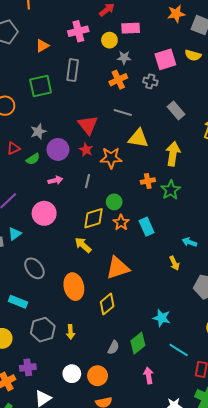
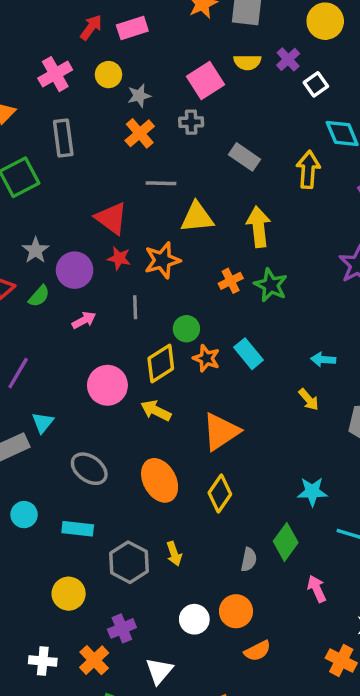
pink rectangle: (131, 28) -> (132, 28), moved
pink circle: (44, 213) -> (107, 385), moved

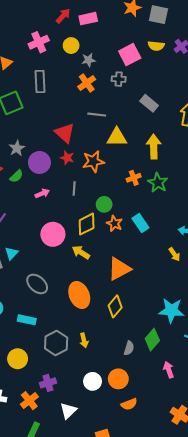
cyan star: (312, 492) -> (171, 310), size x1.4

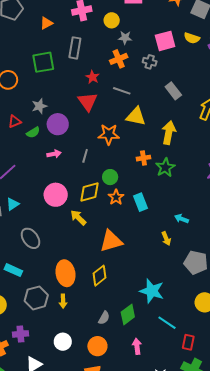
red star: (67, 158) -> (93, 77), moved
orange ellipse: (79, 295) -> (65, 273), moved
orange circle: (118, 379) -> (97, 346), moved

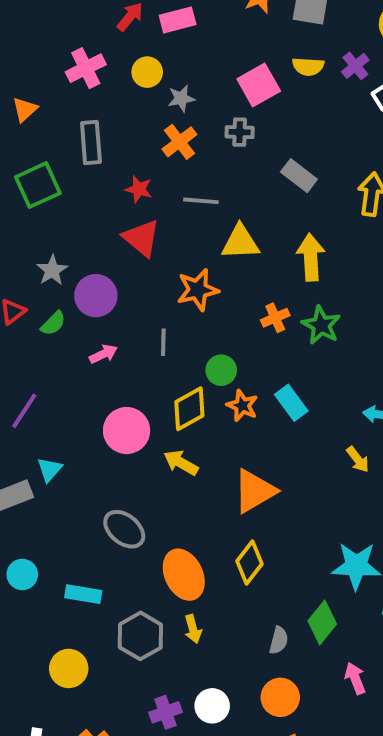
gray ellipse: (31, 238) -> (124, 529), moved
purple cross: (20, 334) -> (165, 712), moved

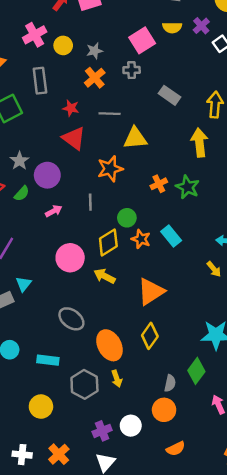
yellow circle: (147, 72) -> (63, 45), moved
yellow arrow: (311, 257) -> (200, 142), moved
orange circle: (280, 697) -> (164, 410), moved

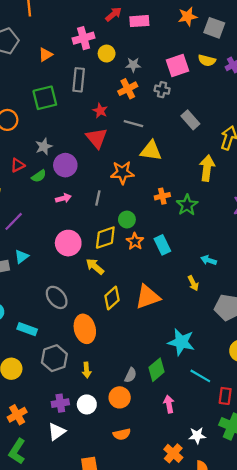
orange triangle: (151, 292) -> (148, 297), moved
yellow diamond: (150, 336) -> (112, 298), moved
yellow arrow: (117, 379) -> (87, 370), moved

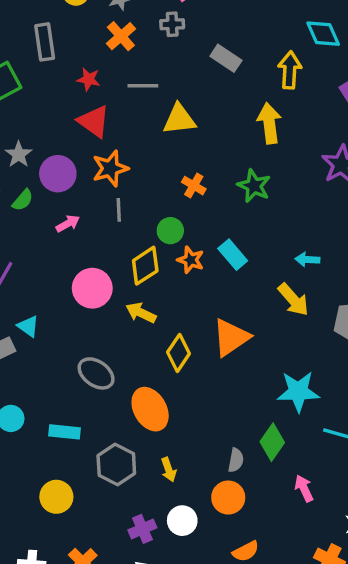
orange star: (122, 173) -> (110, 168), moved
orange cross: (162, 196) -> (194, 186), moved, turned -32
cyan triangle: (22, 257) -> (28, 326), turned -32
yellow arrow: (193, 283) -> (293, 300), size x1.5

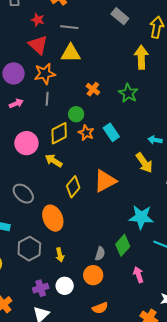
yellow triangle: (179, 119) -> (71, 53), moved

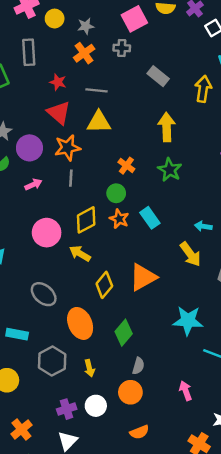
yellow arrow: (141, 57) -> (167, 127), moved
green circle: (76, 114) -> (116, 193), moved
green diamond: (123, 245) -> (124, 333), moved

